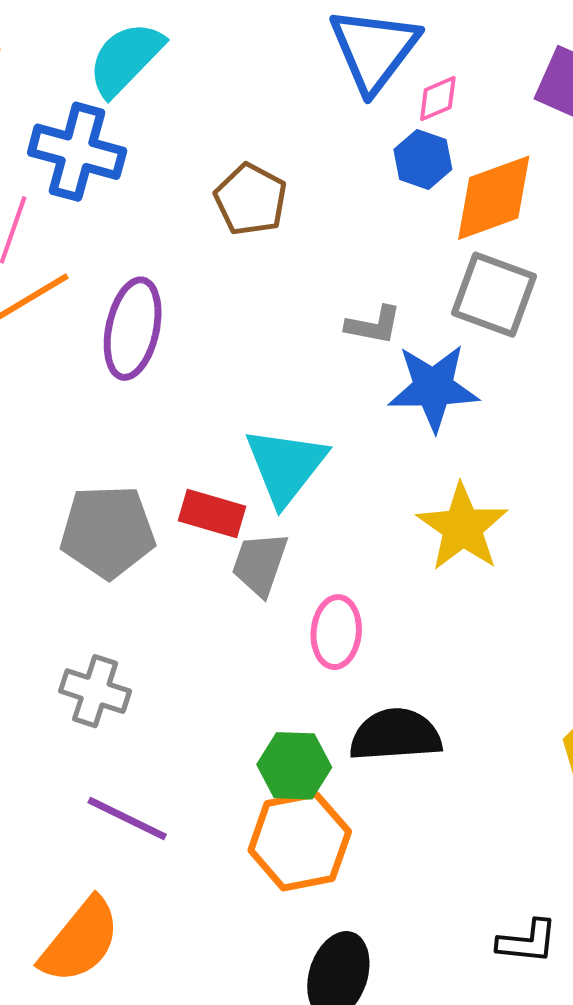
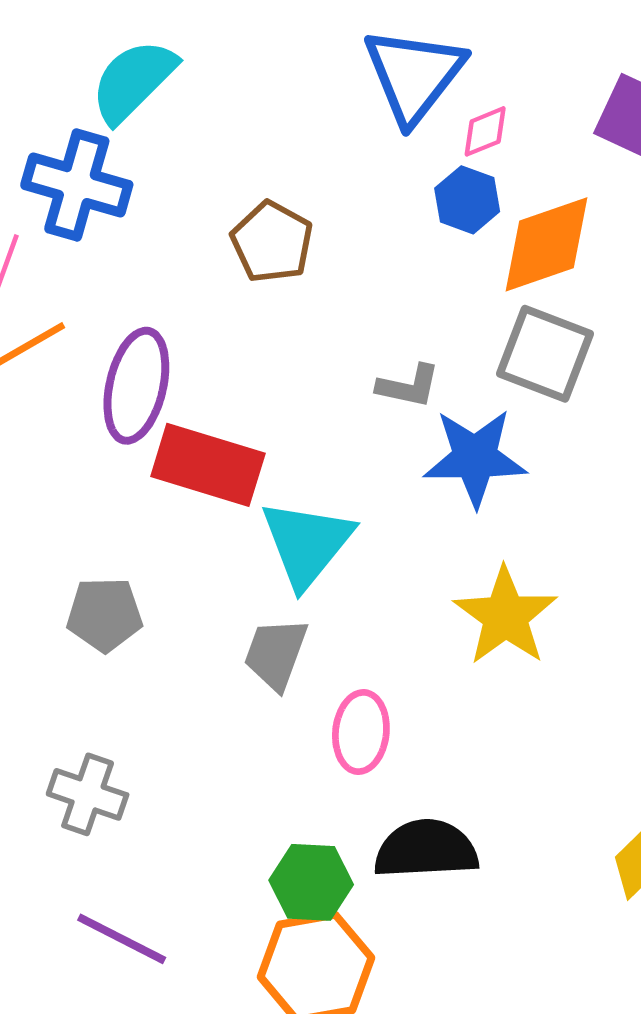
red rectangle: (212, 514) -> (208, 465), moved, size x1.5
gray pentagon: (108, 532) -> (105, 614), size x0.7

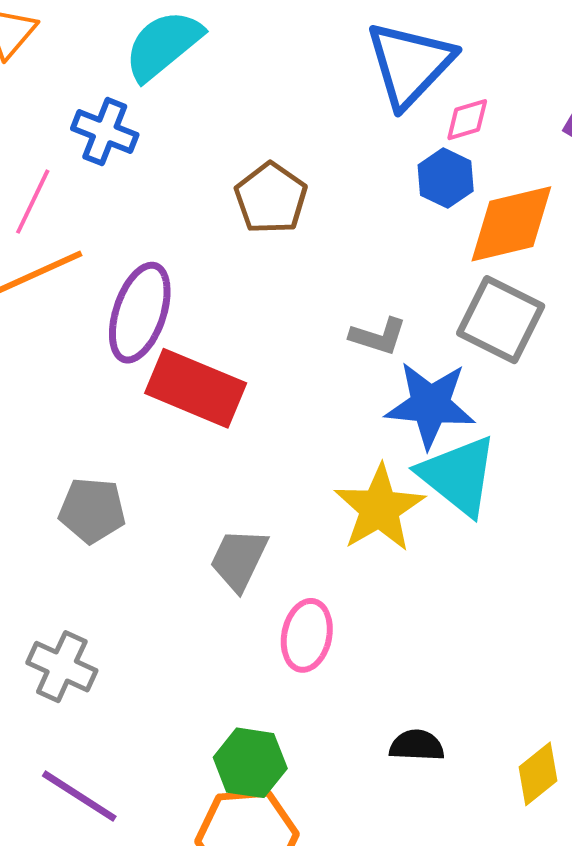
blue cross: (77, 185) -> (105, 132), size x0.7
cyan triangle: (307, 543) -> (458, 476), moved, turned -36
yellow star: (505, 616) -> (379, 508), moved
black semicircle: (426, 849) -> (417, 745), moved, size x0.6

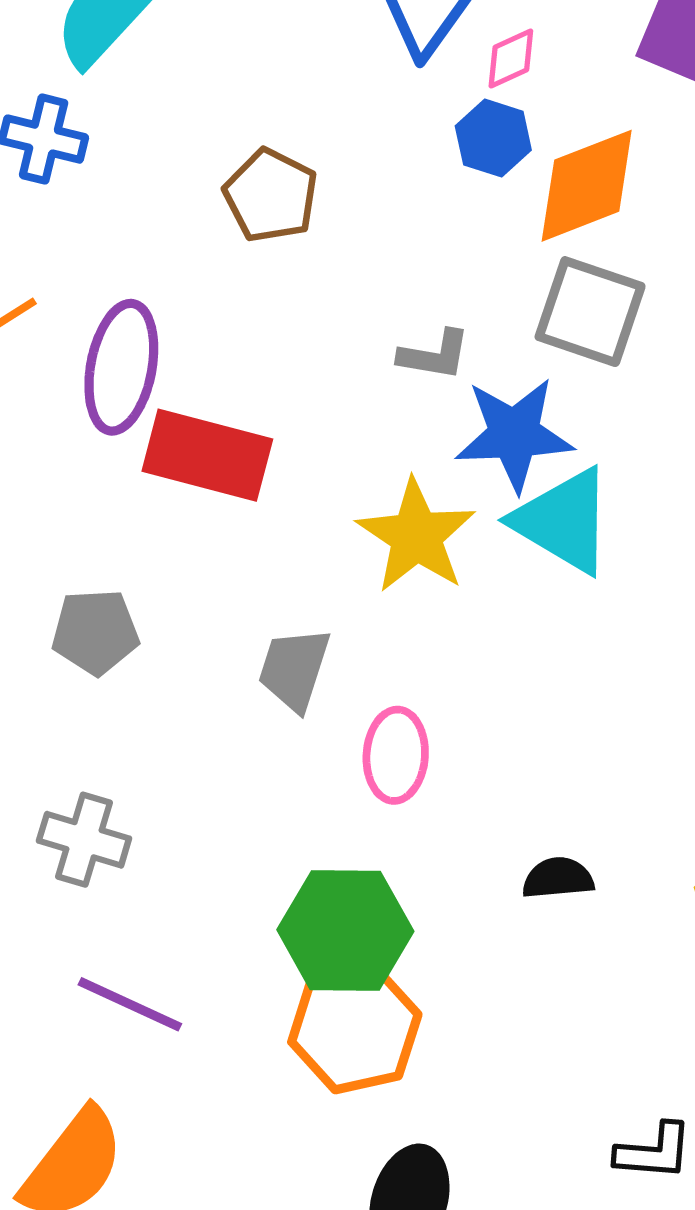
yellow star: (379, 508) -> (416, 536), moved
green hexagon: (250, 763) -> (345, 931), size x1.4

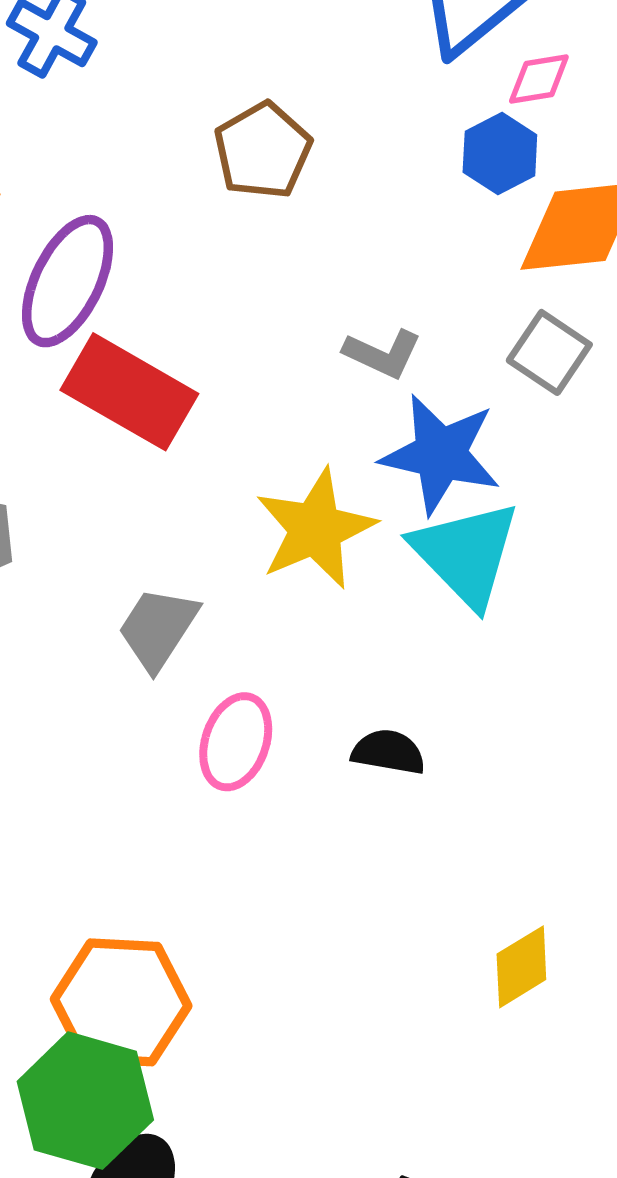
gray square: (590, 312) -> (549, 352), size x0.7
black semicircle: (558, 878) -> (388, 752), moved
green hexagon: (345, 931) -> (85, 1101), moved

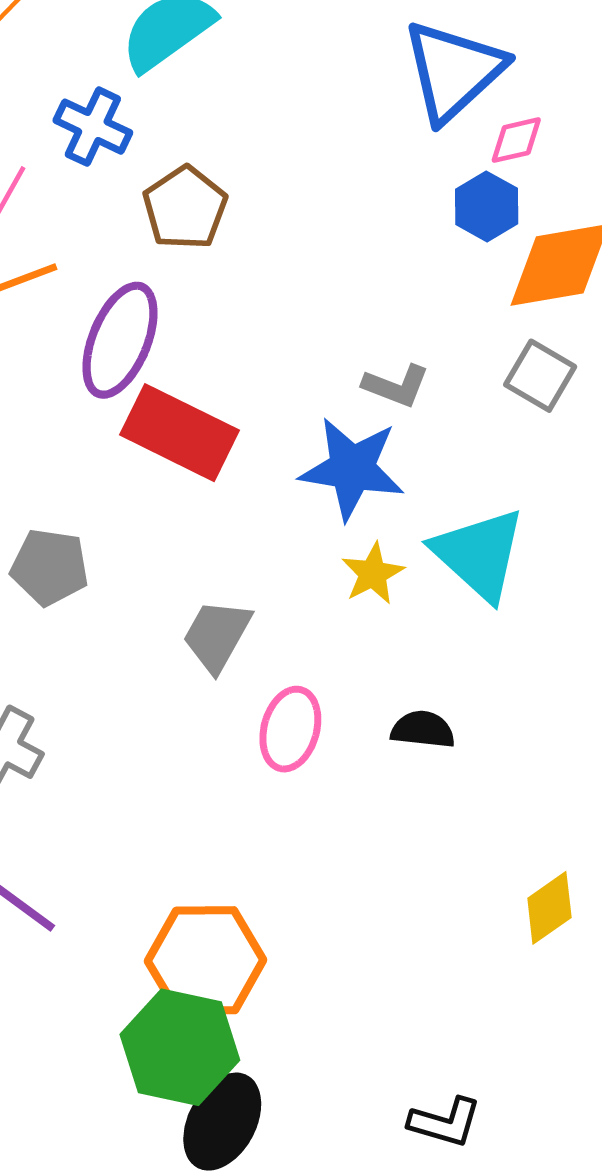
brown pentagon: (263, 151) -> (185, 208), moved
blue star: (441, 454) -> (352, 468), moved
yellow star: (315, 529) -> (373, 574), moved, size x0.6

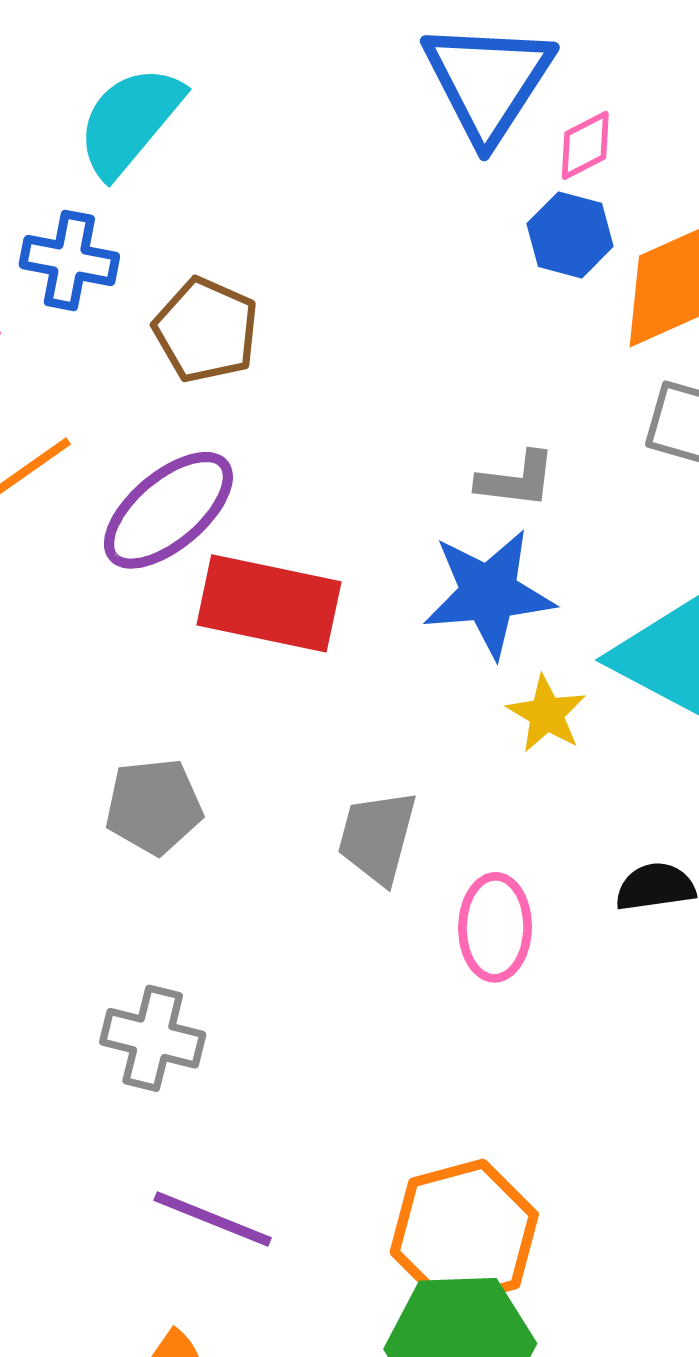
purple ellipse: (120, 340) -> (168, 510), turned 42

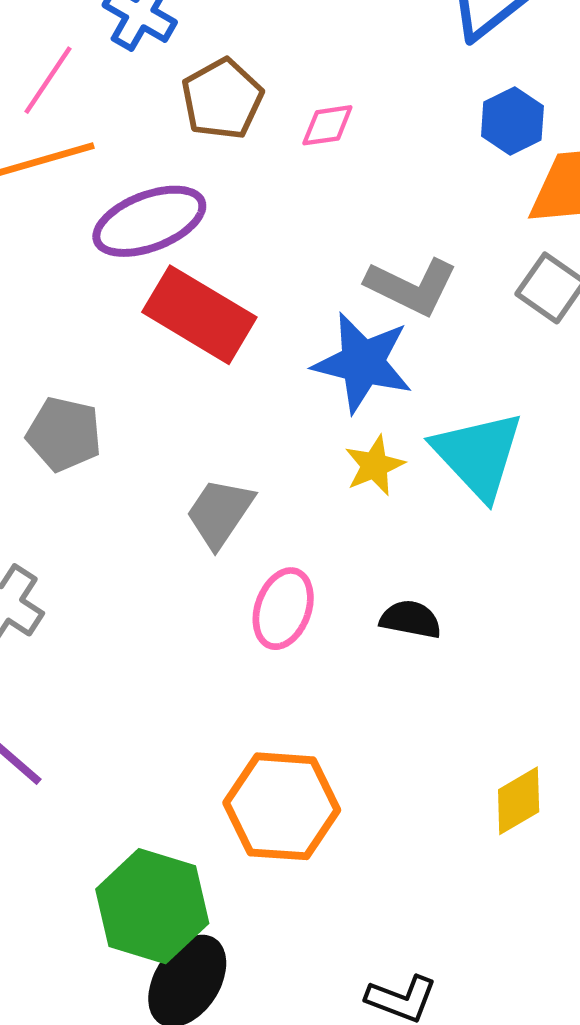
pink diamond: (585, 145) -> (327, 125), moved
gray L-shape: (516, 480) -> (411, 286), size x1.4
orange hexagon: (464, 1233) -> (282, 806), moved

